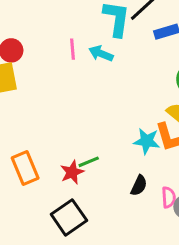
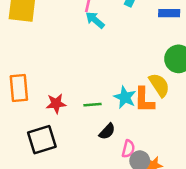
cyan arrow: (101, 54) -> (95, 20), moved
green line: (89, 162) -> (93, 105), moved

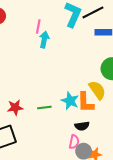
cyan arrow: (95, 20) -> (44, 40), turned 63
black semicircle: (107, 131) -> (82, 126), moved, turned 40

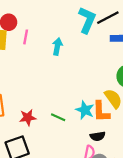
pink line: (38, 26) -> (26, 37), moved
green line: (44, 107) -> (58, 117), turned 32

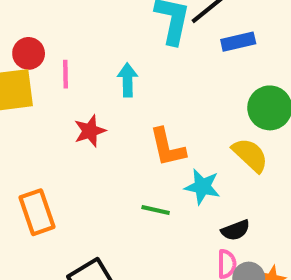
orange L-shape: (101, 112) -> (167, 147), moved
red star: (28, 118) -> (90, 131), moved

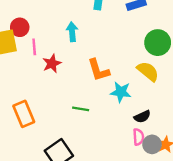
red circle: (29, 53) -> (20, 27), moved
pink line: (66, 74) -> (34, 47), moved
green line: (156, 210) -> (81, 109), moved

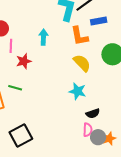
orange L-shape: (98, 70) -> (79, 36), moved
yellow semicircle: (148, 71) -> (82, 63), moved
green line: (81, 109) -> (15, 88), moved

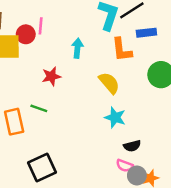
pink line: (11, 46) -> (41, 26), moved
yellow semicircle: (82, 63) -> (109, 83), moved
pink semicircle: (88, 130) -> (125, 166), turned 104

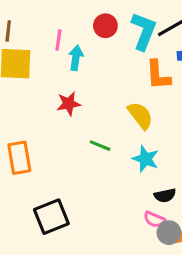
red circle: (26, 34) -> (105, 26), moved
cyan arrow: (77, 48) -> (76, 58), moved
green line: (39, 108) -> (100, 146), moved

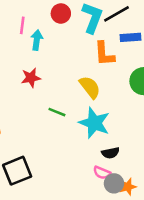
cyan star: (145, 159) -> (94, 123), size x1.4

